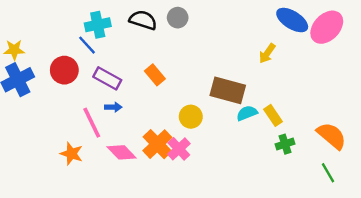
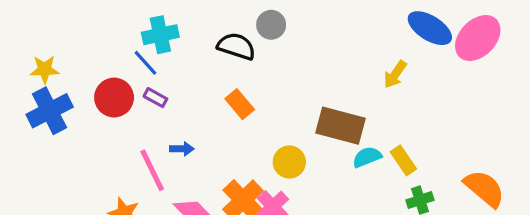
black semicircle: (143, 20) -> (236, 46), moved
purple rectangle: (107, 78) -> (155, 98), moved, size x0.6

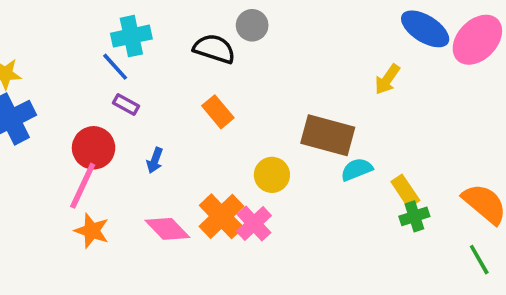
red circle: (114, 98) -> (94, 148), moved
blue arrow: (182, 149) -> (155, 160), turned 110
yellow rectangle: (403, 160) -> (405, 191), moved
pink line: (152, 170) -> (83, 186), moved, turned 51

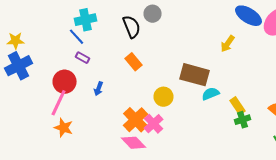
black semicircle: (214, 49) -> (132, 27), turned 50
pink diamond: (167, 229) -> (134, 143), moved

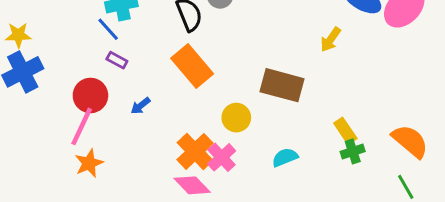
orange rectangle: (134, 62) -> (192, 66), size x1.6
blue arrow: (98, 89) -> (141, 106), turned 32
cyan semicircle: (210, 94) -> (285, 157), moved
orange star: (64, 128) -> (89, 163), turned 30

